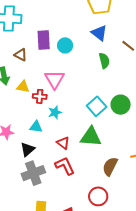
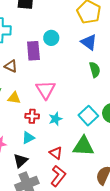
cyan circle: (65, 45) -> (51, 38), moved
red cross: (40, 96) -> (32, 116), moved
cyan star: (55, 112) -> (55, 119), moved
cyan triangle: (36, 127) -> (28, 138), turned -32
red L-shape: (65, 166) -> (58, 176), turned 65

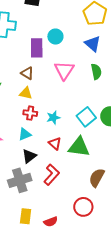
brown triangle: (11, 66) -> (27, 73), moved
pink triangle: (45, 90) -> (64, 70), moved
yellow triangle: (14, 98) -> (26, 93), moved
red triangle: (56, 153) -> (55, 144), moved
black triangle: (21, 161) -> (29, 156), moved

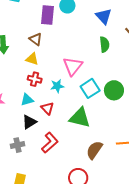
pink triangle: (64, 70) -> (73, 66), moved
red triangle: (55, 144) -> (47, 108), moved
gray cross: (20, 180) -> (17, 145), size x0.6

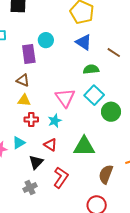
green semicircle: (104, 44) -> (91, 69), turned -77
cyan square: (90, 88) -> (94, 95), moved
cyan triangle: (27, 100) -> (19, 143), moved

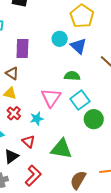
cyan circle: (46, 40) -> (60, 39), moved
green semicircle: (91, 69) -> (72, 76), moved
red cross: (31, 119) -> (14, 113), turned 32

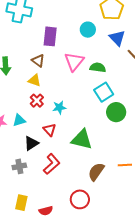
blue triangle: (79, 46) -> (117, 38), moved
pink triangle: (51, 98) -> (74, 62), moved

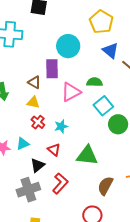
cyan circle: (88, 30) -> (68, 46), moved, size x1.5
purple rectangle: (50, 36) -> (52, 69), moved
pink triangle: (74, 62) -> (71, 92), moved, turned 30
gray cross: (19, 166) -> (28, 190), size x1.6

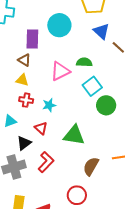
purple rectangle: (52, 69) -> (32, 39), moved
red cross: (38, 122) -> (26, 100), turned -32

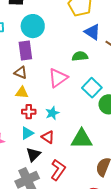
cyan circle: (59, 25) -> (33, 26), moved
green semicircle: (84, 62) -> (80, 56), moved
cyan triangle: (10, 121) -> (27, 133), moved

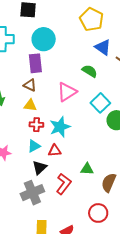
green semicircle: (80, 56) -> (90, 71), turned 35
cyan star: (52, 113) -> (60, 127), size x1.5
red triangle: (48, 137) -> (55, 151), turned -40
green triangle: (82, 139) -> (87, 169), moved, size x0.6

